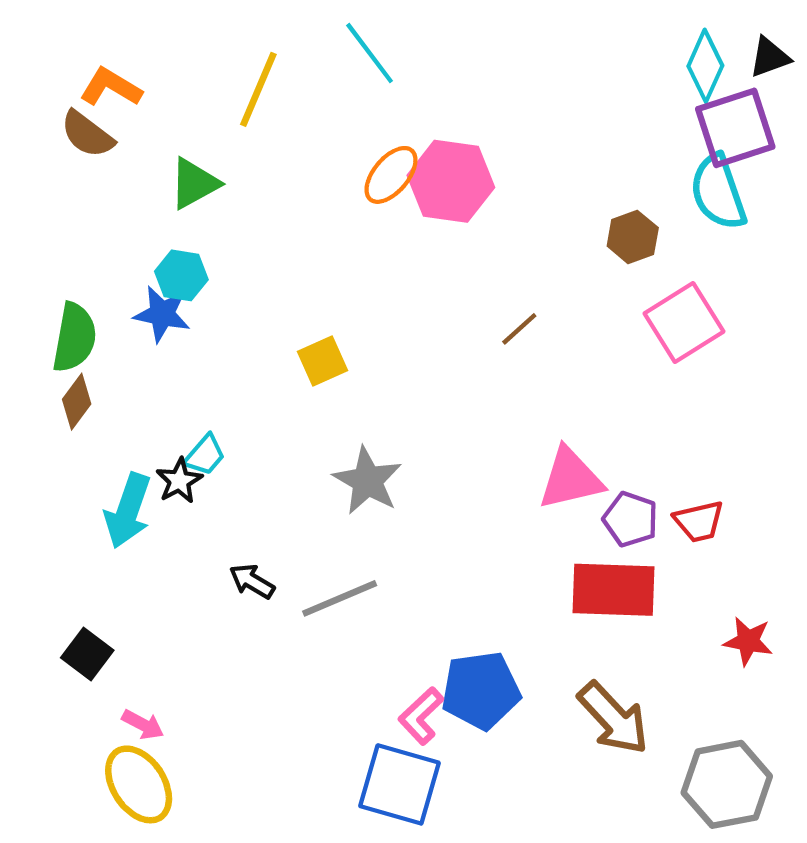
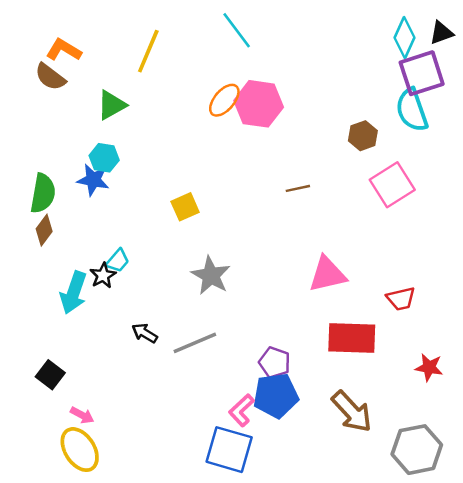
cyan line: (370, 53) -> (237, 30), moved
brown line: (519, 329) -> (298, 188), turned 30
purple pentagon: (631, 519) -> (275, 362), moved

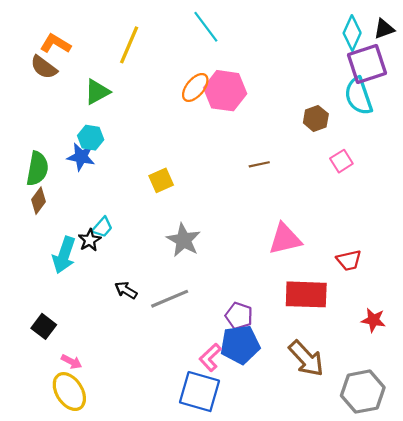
pink square: (392, 185) -> (341, 161), size x0.6

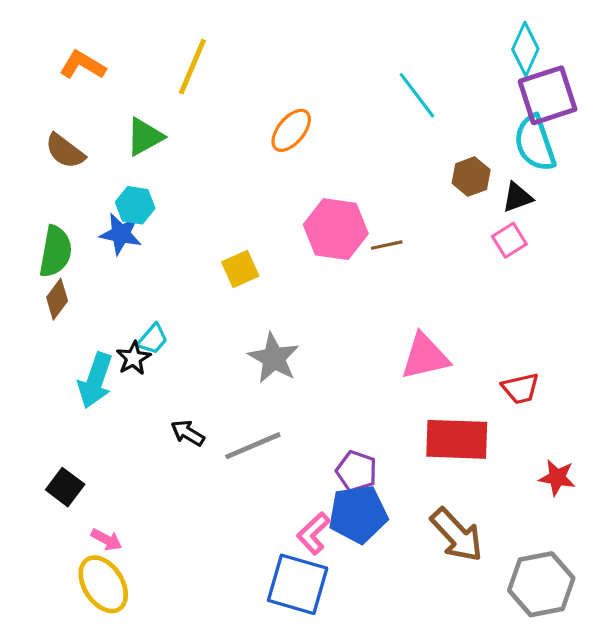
cyan line: (206, 27) -> (417, 95), moved
black triangle: (384, 29) -> (517, 197), moved
brown semicircle: (44, 67) -> (65, 151), moved
pink hexagon: (225, 91) -> (336, 229), moved

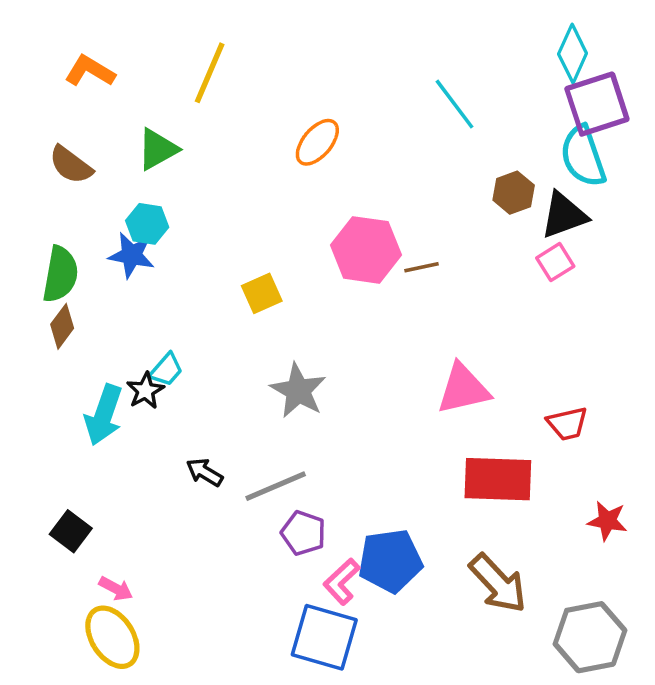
black triangle: (517, 197) -> (564, 215), size x1.4
purple pentagon: (356, 471) -> (303, 533), moved

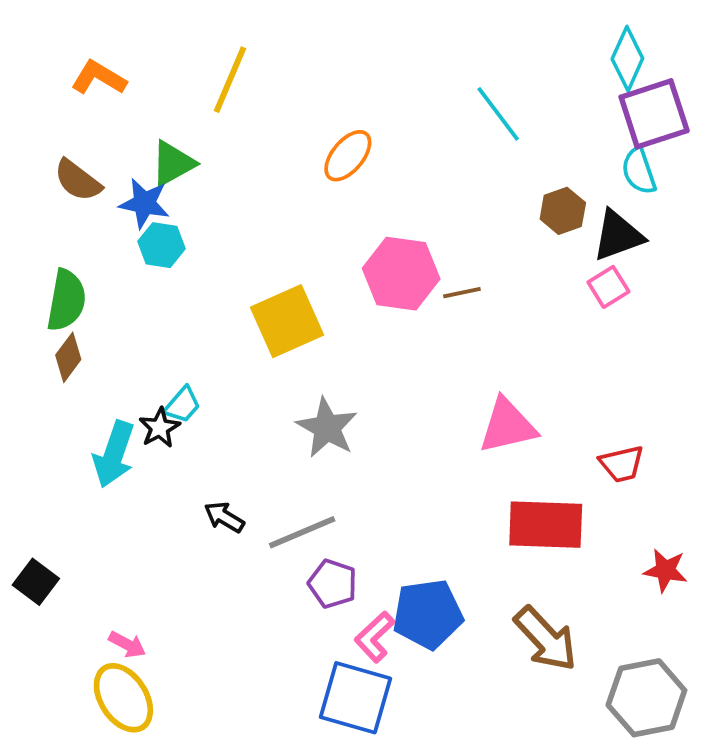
cyan semicircle: (583, 156) -> (639, 171), size x0.7
blue star: (132, 255) -> (144, 203), moved
yellow square: (262, 293) -> (287, 321), size x1.6
black square: (71, 531) -> (36, 582), moved

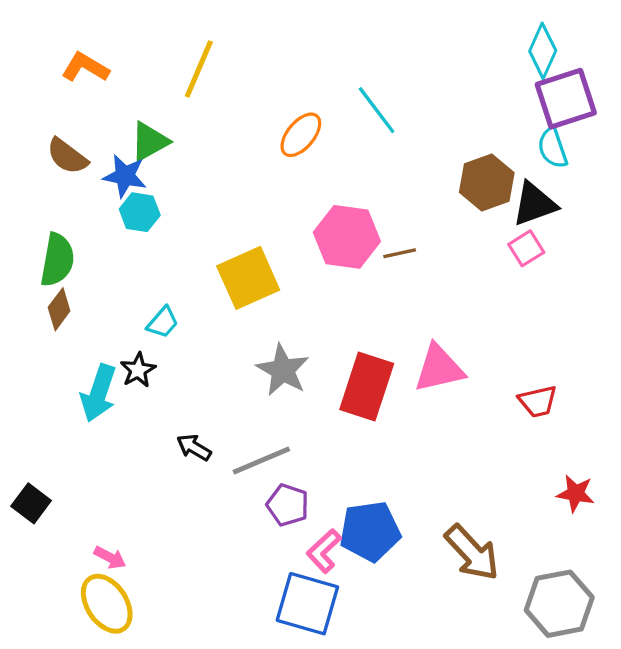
cyan line: (498, 114) -> (377, 110), moved
brown hexagon: (563, 211) -> (487, 183), size x1.4
cyan trapezoid: (182, 405) -> (163, 322), moved
red rectangle: (546, 525) -> (367, 387), moved, turned -74

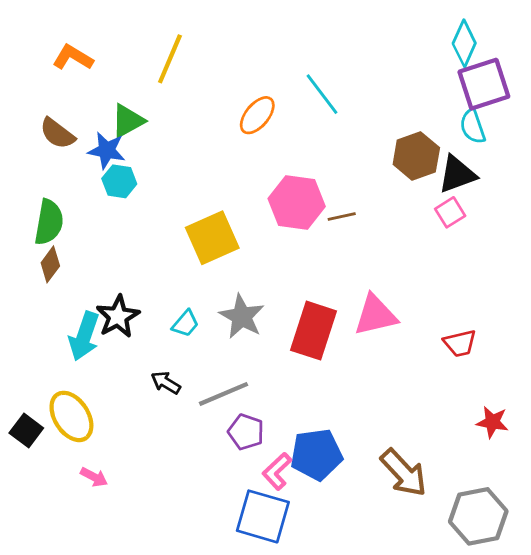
cyan trapezoid: (163, 322) -> (185, 324), moved
black star: (138, 370) -> (118, 316), size x1.4
yellow ellipse: (107, 604) -> (71, 416), moved

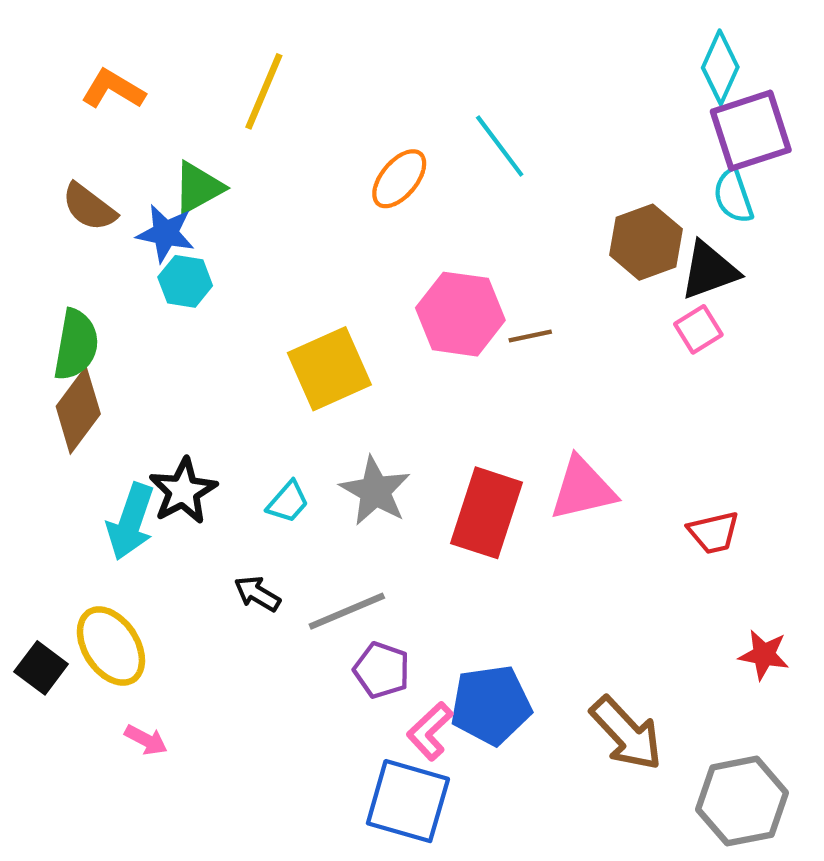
brown diamond: (50, 264) -> (78, 410), size x1.5

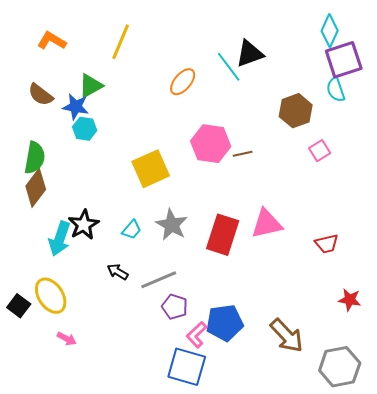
black triangle: (709, 270) -> (250, 54), moved

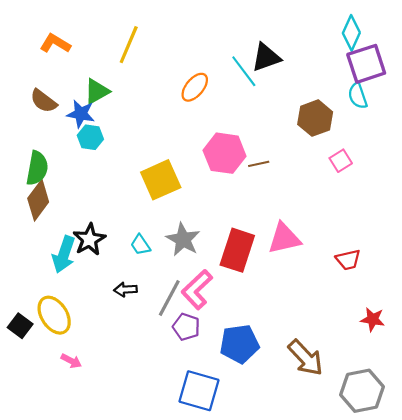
cyan trapezoid: (132, 230) -> (140, 245), turned 105
black arrow: (118, 272) -> (126, 290), turned -35
gray line: (159, 280) -> (169, 298), turned -39
pink L-shape: (197, 335) -> (197, 290), moved, size x1.4

